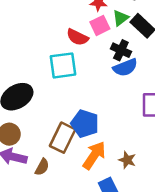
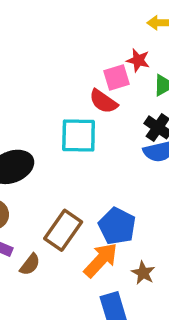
pink square: (100, 25) -> (116, 78), moved
blue pentagon: (85, 124) -> (117, 226), moved

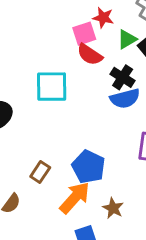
red semicircle: (103, 101) -> (90, 55), moved
brown rectangle: (63, 230) -> (40, 172), size x0.6

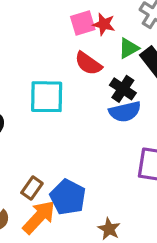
pink square: (84, 34) -> (83, 23), moved
blue pentagon: (89, 167) -> (68, 197), moved
orange arrow: (75, 198) -> (39, 217), moved

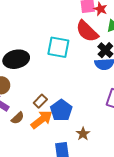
red semicircle: (88, 63) -> (87, 31), size x1.4

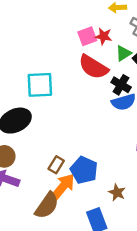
cyan square: (58, 47) -> (40, 85), moved
brown semicircle: (18, 118) -> (47, 205), moved, size x1.6

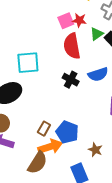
red semicircle: (93, 67) -> (72, 46), turned 50
black cross: (121, 85) -> (71, 80), moved
orange arrow: (63, 187) -> (50, 147), turned 35

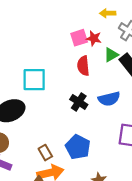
red semicircle: (72, 46) -> (83, 66), size x0.7
brown rectangle: (44, 129) -> (45, 153), turned -64
blue pentagon: (67, 132) -> (78, 147), moved

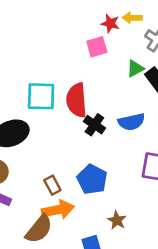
red star: (94, 38) -> (110, 23), moved
red semicircle: (83, 66) -> (77, 100), moved, size x1.4

